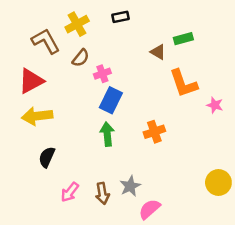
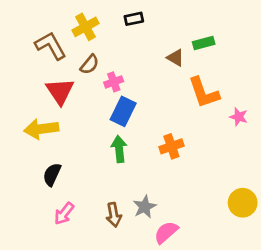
red triangle: (31, 81) -> (60, 91), moved, turned -36
pink arrow: (70, 192) -> (64, 213), moved

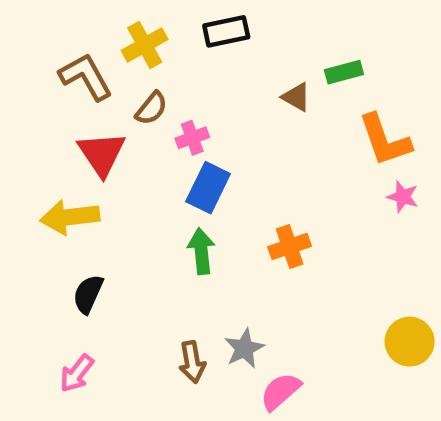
black rectangle: (134, 19) -> (226, 31), size x1.4
orange L-shape: (204, 93) -> (385, 140), moved
pink arrow: (64, 213) -> (77, 373), moved

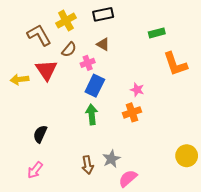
brown triangle: (296, 97) -> (103, 44), moved
pink star: (403, 197) -> (137, 90), moved
yellow arrow: (70, 217) -> (20, 79), moved, size x0.7

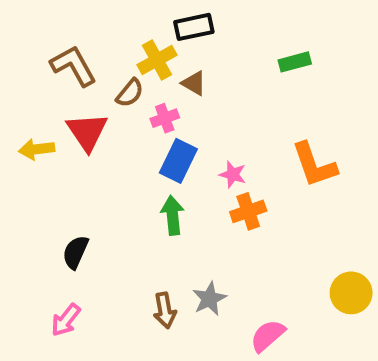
yellow cross: (66, 21) -> (157, 60), moved
orange L-shape: (175, 64) -> (314, 165), moved
pink star: (137, 90) -> (233, 174), moved
pink semicircle: (128, 178) -> (268, 336), moved

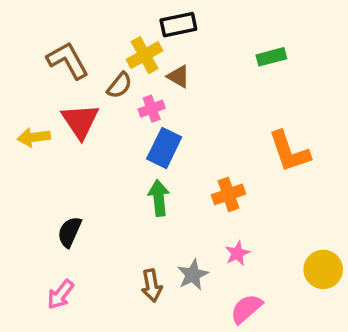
pink star: (233, 174) -> (237, 253), moved, turned 30

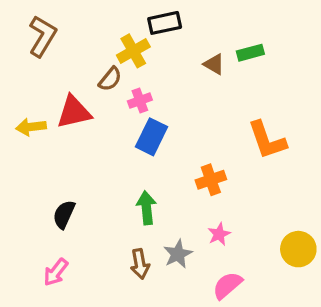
brown L-shape: (68, 60) -> (42, 36), moved, turned 60
brown triangle: (178, 76) -> (214, 64), moved
red triangle: (80, 121) -> (74, 112), turned 51
green arrow: (159, 198) -> (146, 208), moved

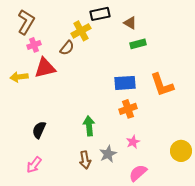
green rectangle: (250, 53) -> (138, 44), moved
brown triangle: (214, 64) -> (130, 23), moved
pink cross: (140, 101) -> (34, 45), moved
blue rectangle: (151, 137) -> (125, 83), moved, turned 60

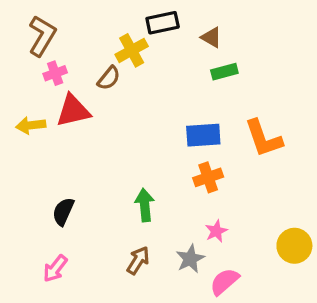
gray star: (108, 154) -> (190, 259), moved
brown arrow: (85, 160) -> (138, 260), turned -138

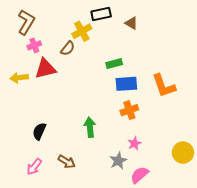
green rectangle: (224, 72) -> (114, 64), moved
brown arrow: (138, 260) -> (67, 162), moved, turned 90

